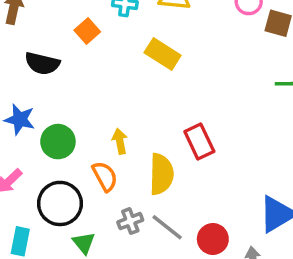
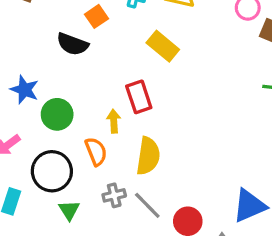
black semicircle: (42, 63) -> (73, 44), moved
red rectangle: (199, 141) -> (139, 97), moved

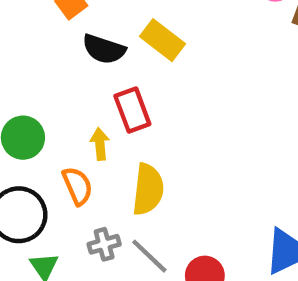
black semicircle: (73, 44) -> (104, 49), moved

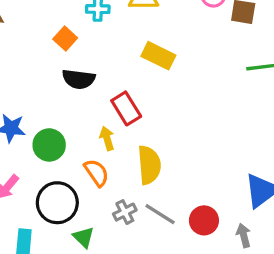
yellow rectangle: (162, 40) -> (158, 56), moved
black semicircle: (104, 49) -> (79, 79), moved

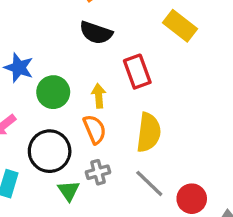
yellow arrow: (107, 138) -> (99, 96), moved
gray cross: (125, 212) -> (98, 172), moved

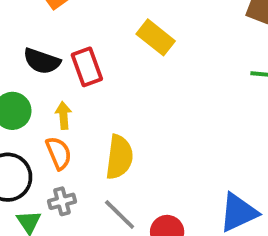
black semicircle: (96, 33) -> (42, 61), moved
red rectangle: (137, 72) -> (87, 67), moved

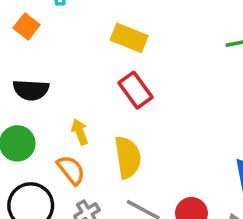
red rectangle: (87, 67) -> (136, 90), moved
yellow arrow: (63, 115) -> (80, 132), moved

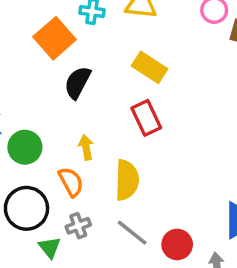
orange square: (27, 26) -> (55, 38), size x1.6
black semicircle: (31, 90) -> (78, 83), moved, turned 104

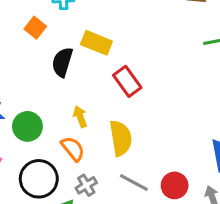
orange square: (55, 38) -> (35, 28), size x0.6
yellow rectangle: (150, 67) -> (96, 43), moved

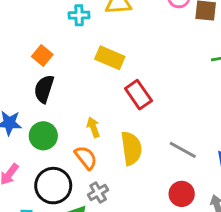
orange square: (35, 28) -> (42, 55), moved
black semicircle: (62, 62) -> (44, 89), moved
gray line: (134, 183) -> (183, 150), moved

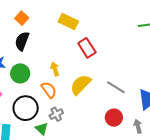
yellow semicircle: (131, 148) -> (81, 85), turned -130

